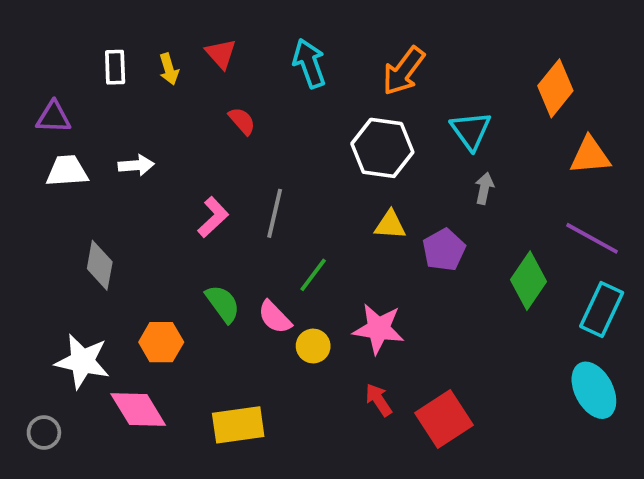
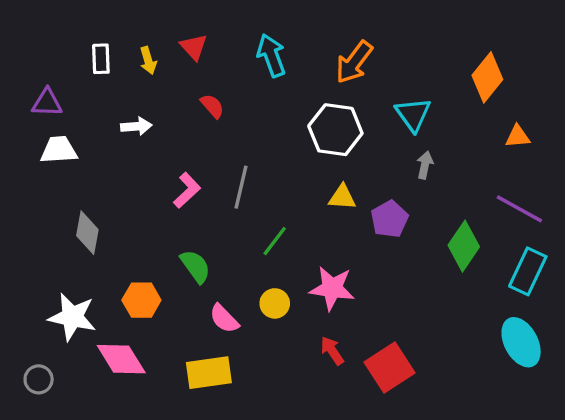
orange triangle: (590, 156) -> (518, 136), size x0.7
white arrow: (136, 165) -> (136, 126), moved
pink semicircle: (275, 317) -> (224, 319), moved

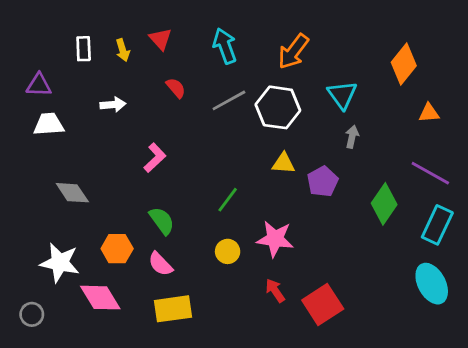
gray line: (241, 187) -> (229, 100), moved, turned 48
gray diamond: (87, 233) -> (72, 193), turned -44
pink semicircle: (224, 319) -> (160, 264), moved

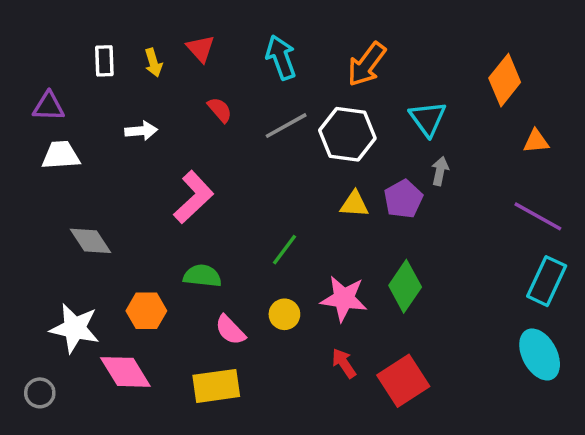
pink L-shape: (155, 158) -> (194, 197), size x1.4
purple pentagon: (323, 182) -> (403, 199), moved
green diamond: (384, 204) -> (405, 286), moved
green semicircle: (162, 221) -> (202, 276), turned -48
pink semicircle: (160, 264) -> (230, 330), moved

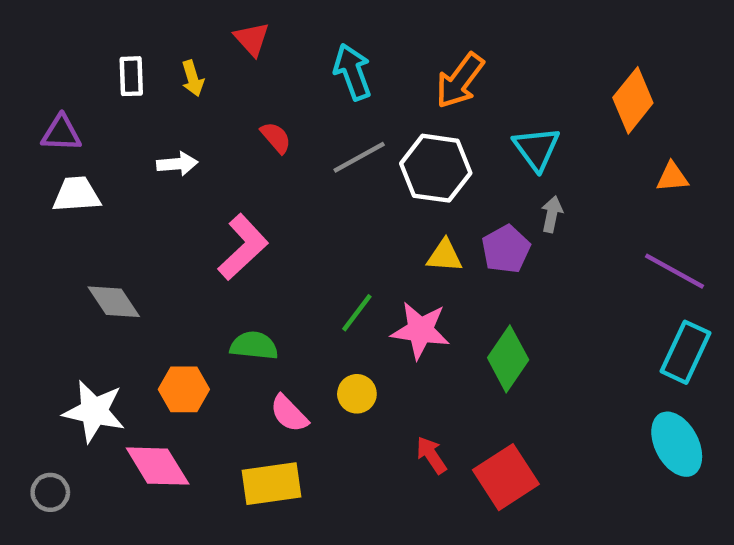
red triangle: (201, 49) -> (252, 39), moved
pink star: (344, 299) -> (420, 330), moved

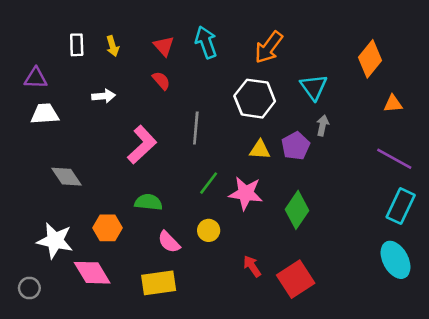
red triangle: (252, 39) -> (164, 46), moved
gray line: (359, 157) -> (196, 128), moved, turned -56

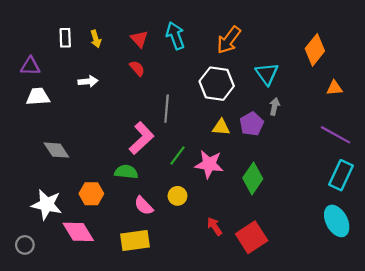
pink L-shape: (142, 145) -> (141, 138), moved

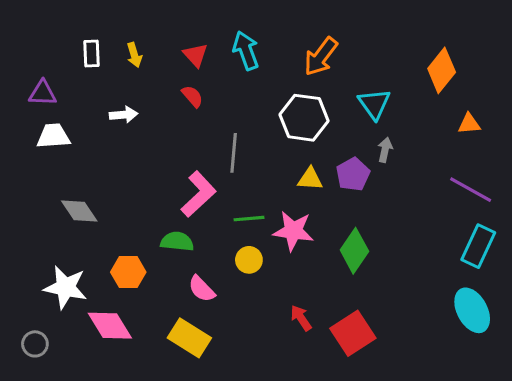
green line: (177, 156) -> (249, 219), turned 48
yellow circle: (177, 196) -> (249, 260), moved
yellow rectangle: (135, 241) -> (189, 338), turned 40

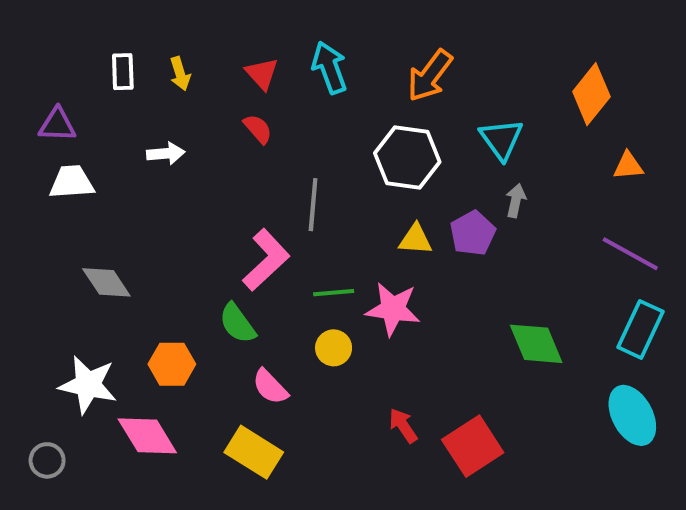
green semicircle: (177, 242) -> (237, 323), turned -132
green diamond: (354, 251) -> (536, 344), moved, turned -57

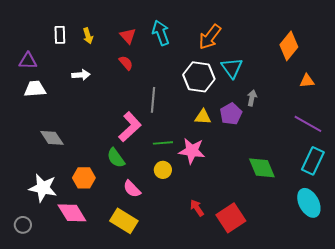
cyan triangle: (501, 139) -> (232, 68), moved

